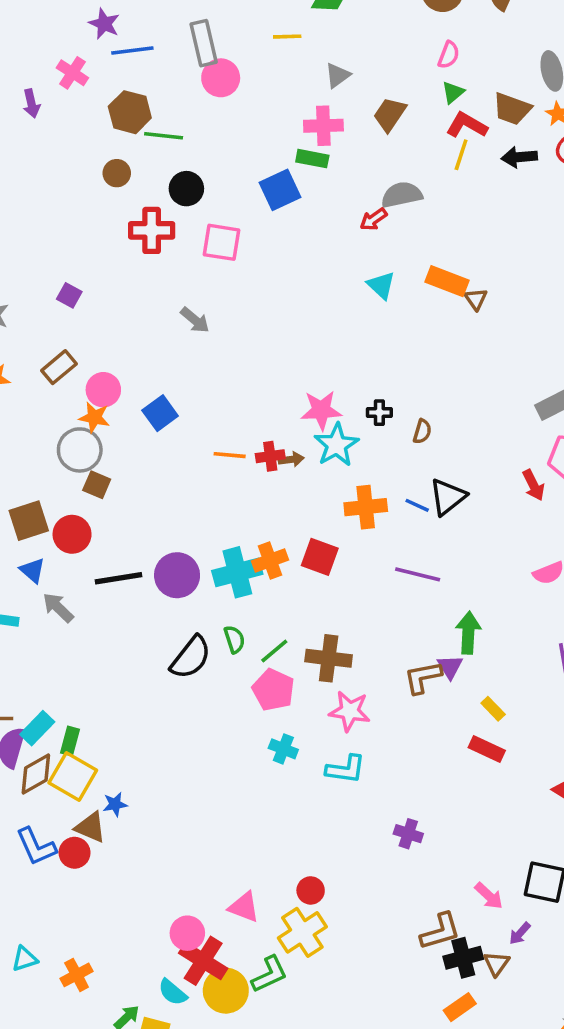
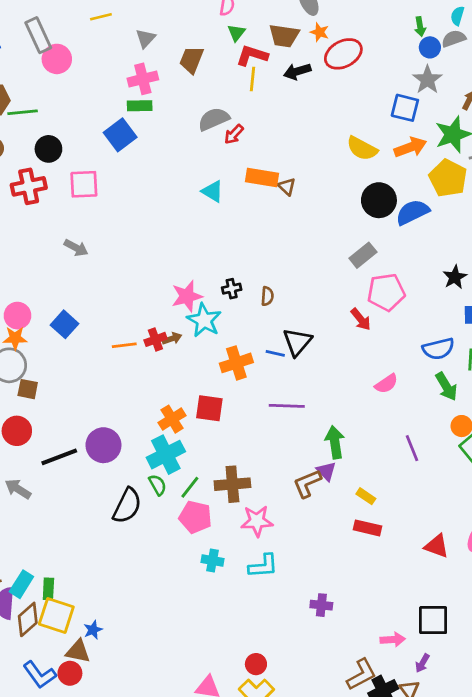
red arrow: (373, 219) -> (234, 134), moved
cyan cross: (237, 572) -> (166, 455), moved
pink arrow: (489, 896) -> (393, 640), turned -35

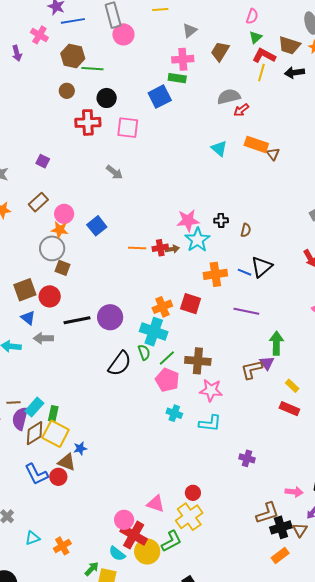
cyan cross: (166, 455) -> (154, 332), turned 36
gray arrow: (18, 489) -> (43, 338), turned -42

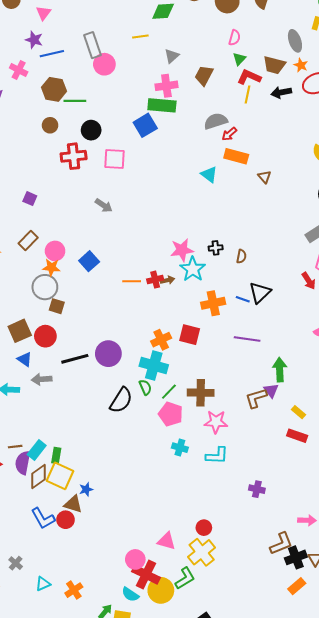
green rectangle: (177, 78) -> (162, 105), size x1.5
orange rectangle: (256, 144) -> (236, 156), moved

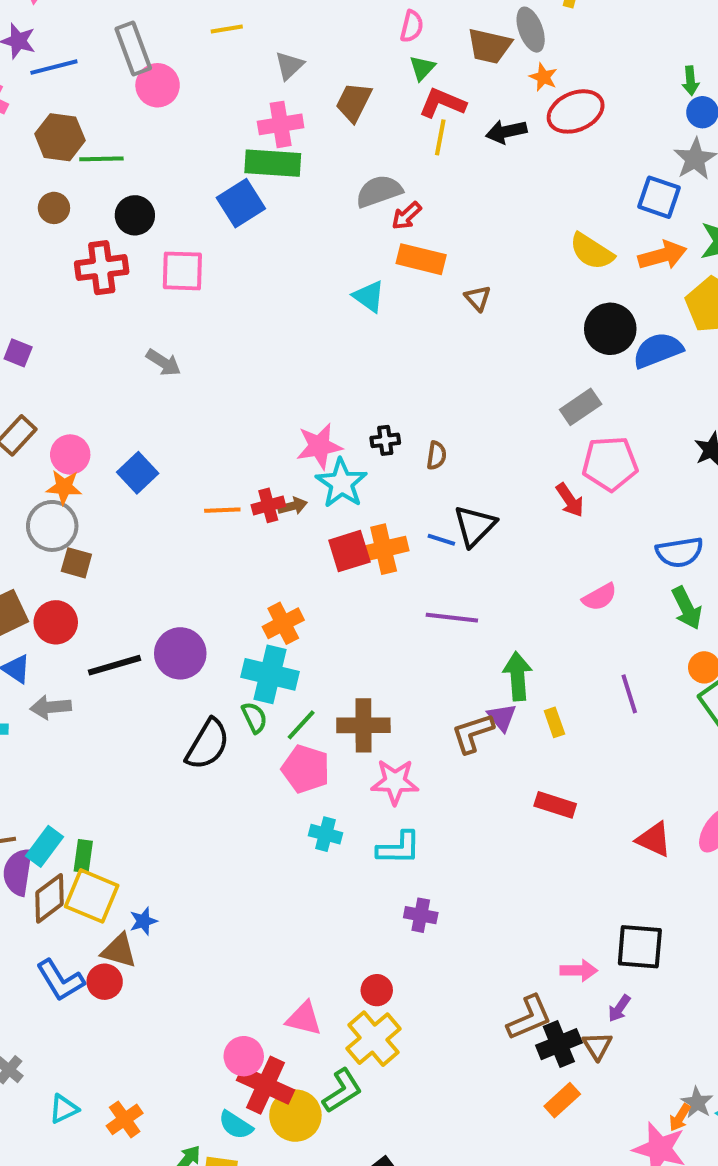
brown trapezoid: (274, 65) -> (489, 46), moved
red square: (190, 335) -> (349, 551), moved, turned -30
yellow rectangle: (298, 412) -> (554, 722), moved, turned 32
purple cross: (257, 489) -> (421, 915), moved

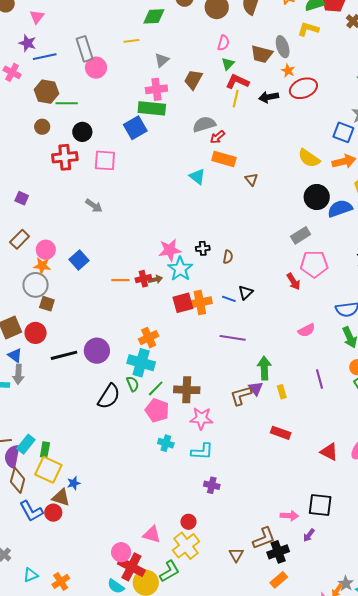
black triangle: (475, 526) -> (246, 293), size x0.7
gray arrow: (51, 707) -> (18, 374), moved, turned -84
brown diamond: (50, 898) -> (18, 480), moved, turned -40
brown triangle: (597, 1046) -> (236, 555), moved

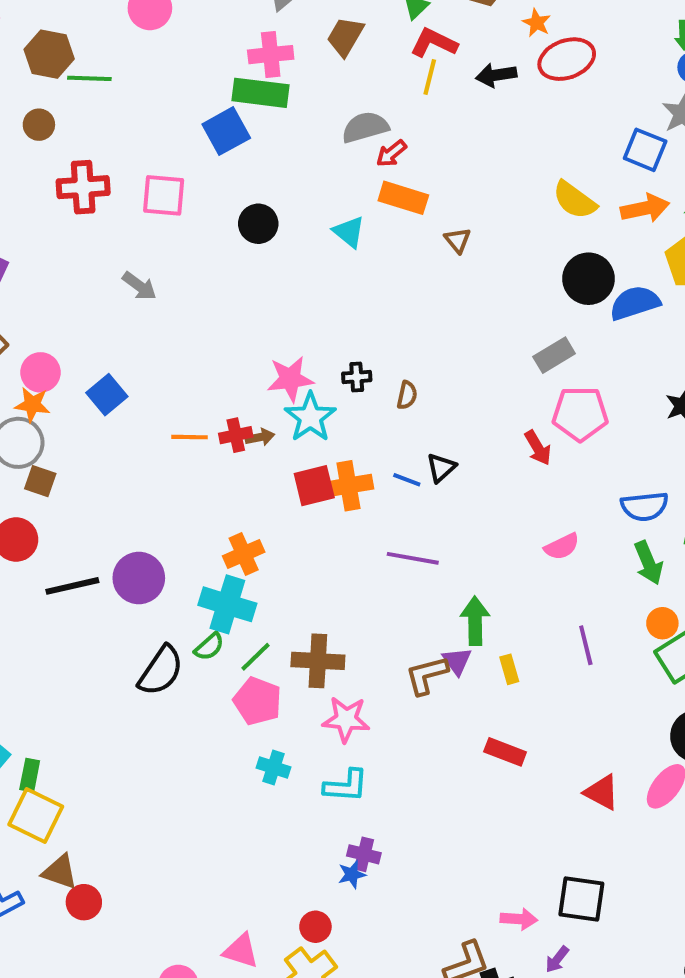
black circle: (82, 132) -> (258, 224), moved
green semicircle: (133, 384) -> (209, 647), turned 70
blue star: (74, 483) -> (352, 874), moved
red circle: (53, 513) -> (84, 902), moved

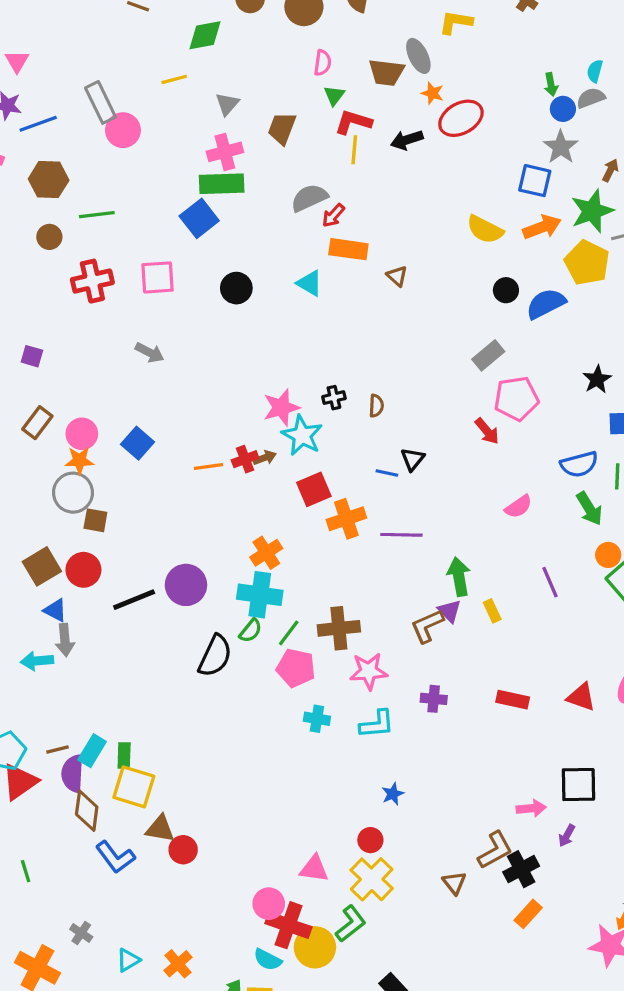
green line: (89, 78) -> (97, 215), moved
black circle: (588, 279) -> (506, 290), size x0.6
orange cross: (348, 486) -> (346, 519), moved
red rectangle: (505, 752) -> (513, 700), moved
purple cross: (364, 854) -> (434, 699), moved

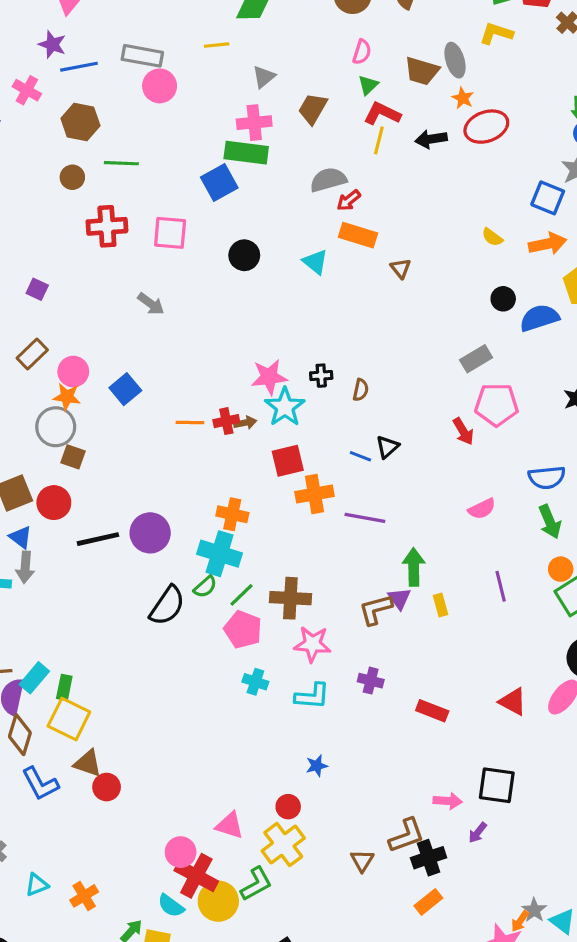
gray rectangle: (101, 102) -> (142, 56), turned -63
yellow semicircle: (485, 229) -> (492, 237), size x0.6
orange cross: (266, 553) -> (232, 514), turned 36
red rectangle: (513, 700) -> (432, 711), moved

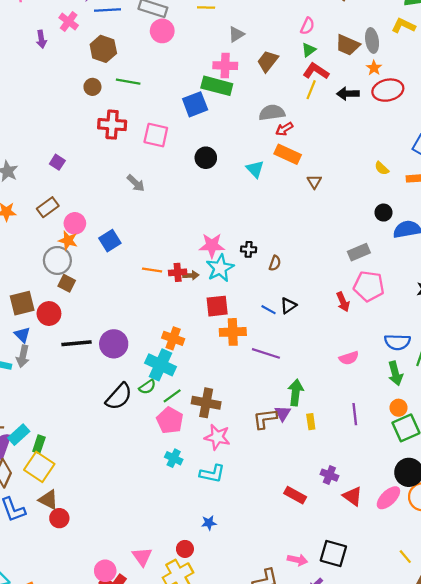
purple cross: (371, 681) -> (329, 475), moved
pink triangle: (230, 825) -> (142, 557), turned 30

